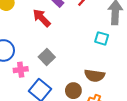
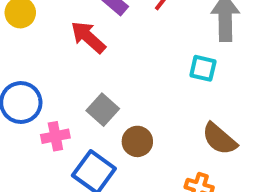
brown semicircle: (94, 76) -> (219, 139), moved, turned 36
brown circle: (73, 91) -> (137, 141), moved

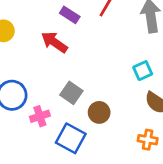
cyan square: (203, 68) -> (143, 71), moved, turned -30

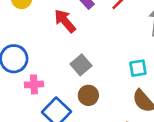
gray square: (71, 93) -> (81, 65), moved

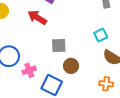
gray square: (81, 65) -> (59, 46), turned -35

